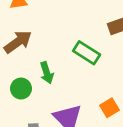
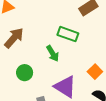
green arrow: (47, 73) -> (53, 53), moved

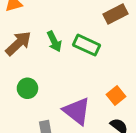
green arrow: (53, 53) -> (54, 41), moved

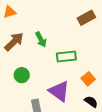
green rectangle: (87, 45) -> (66, 57), moved, turned -30

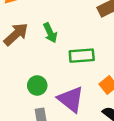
green circle: (22, 75) -> (37, 85), moved

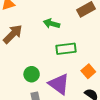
green arrow: (50, 33) -> (52, 24), moved, turned 133

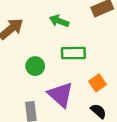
green circle: (32, 74) -> (35, 66), moved

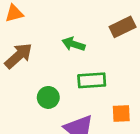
orange square: (98, 83) -> (121, 113), turned 35

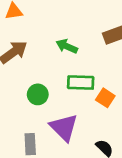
orange square: (121, 113) -> (105, 98), moved, turned 30

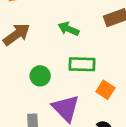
orange square: (105, 98) -> (105, 90), moved

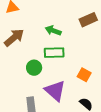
green rectangle: (82, 64) -> (54, 53), moved

